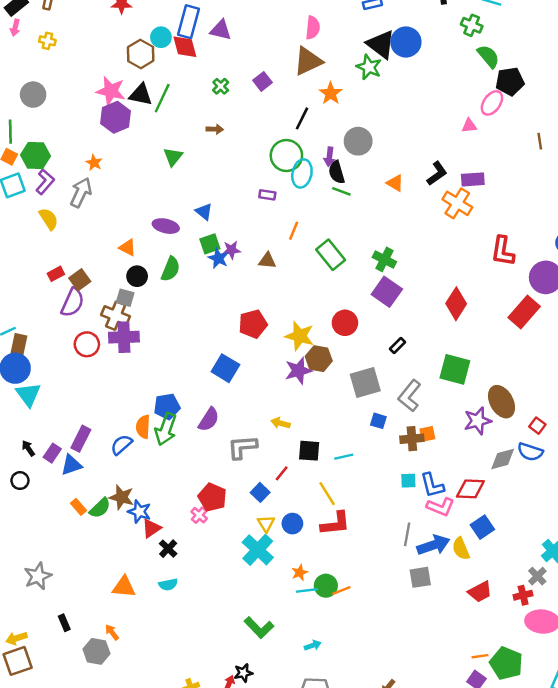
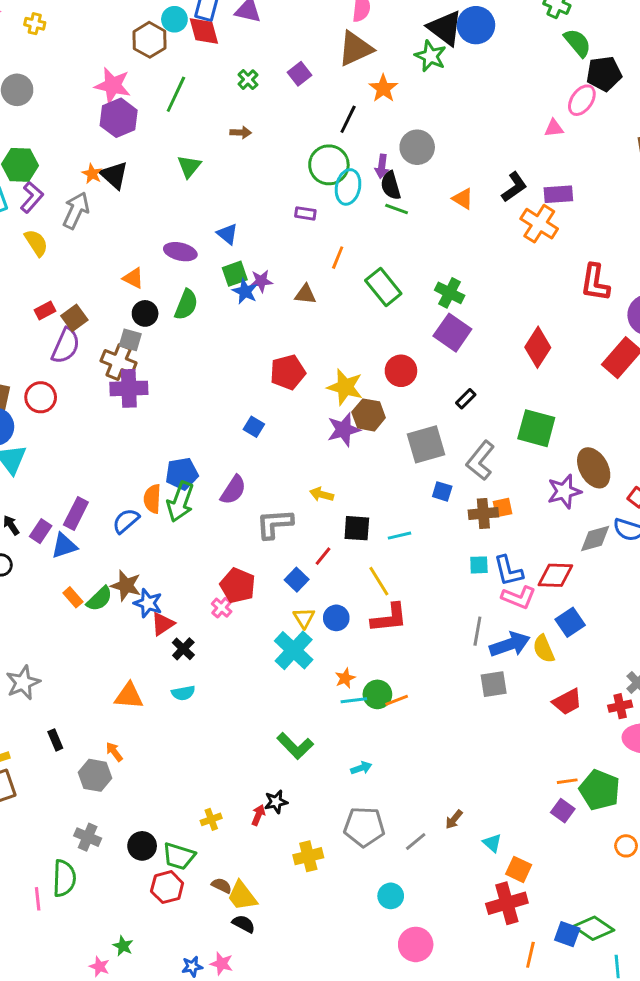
black triangle: (141, 95) -> (114, 175), moved, turned 30
red circle: (87, 344) -> (41, 397), moved
blue square: (225, 368) -> (254, 427), size x0.6

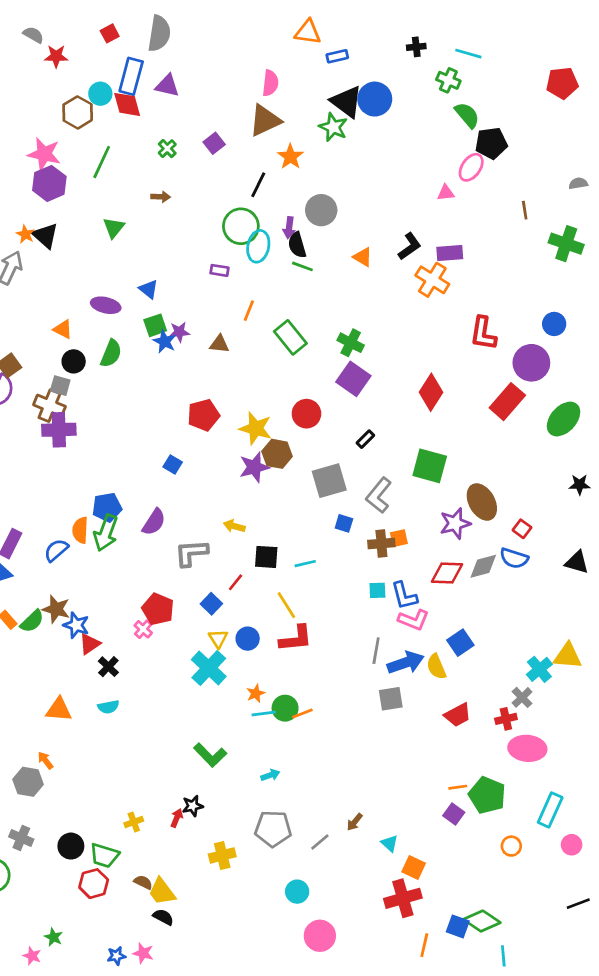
red diamond: (555, 575) -> (447, 573), moved

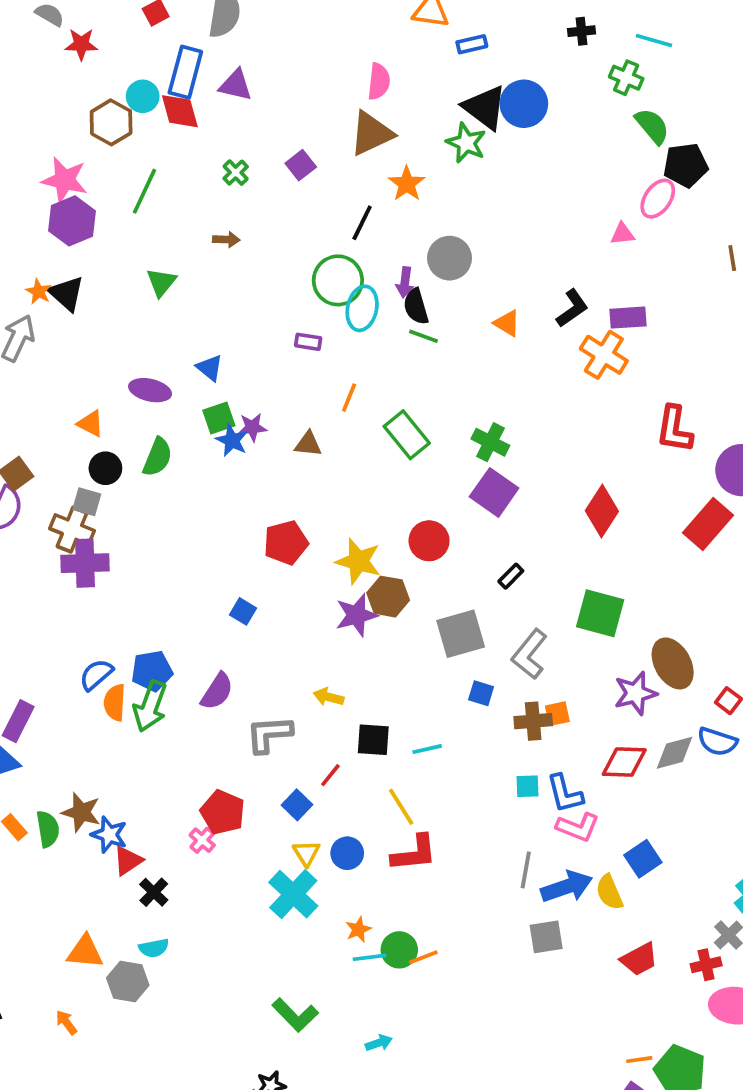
blue semicircle: (56, 550) -> (96, 675), moved
green semicircle: (32, 621) -> (48, 829), turned -55
gray hexagon: (28, 782) -> (128, 981), moved

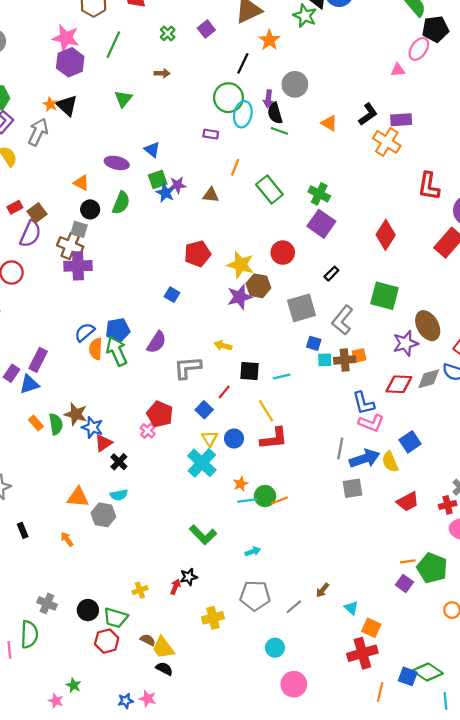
green arrow: (150, 706) -> (117, 351), turned 136
cyan square: (528, 786) -> (325, 360), moved

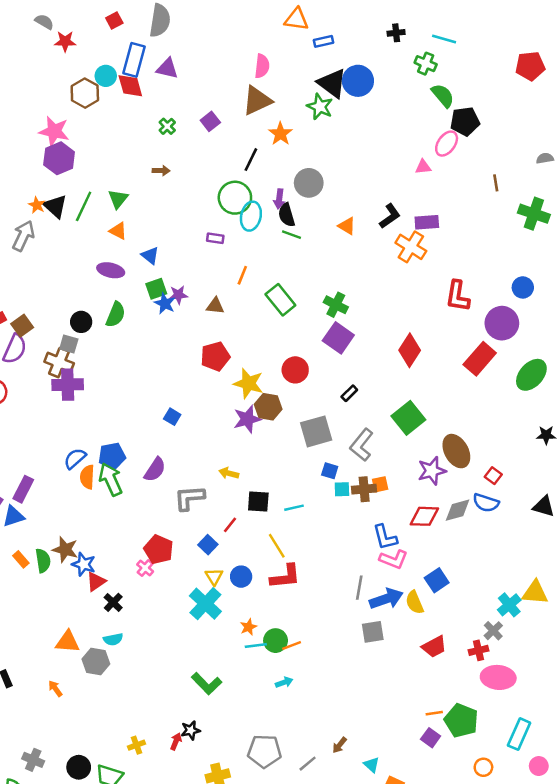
green line: (113, 45) -> (84, 206), moved
orange triangle: (81, 183) -> (118, 231), moved
red pentagon: (197, 254) -> (215, 356), moved
green square: (385, 296) -> (408, 418), turned 36
cyan arrow: (253, 551) -> (284, 682), moved

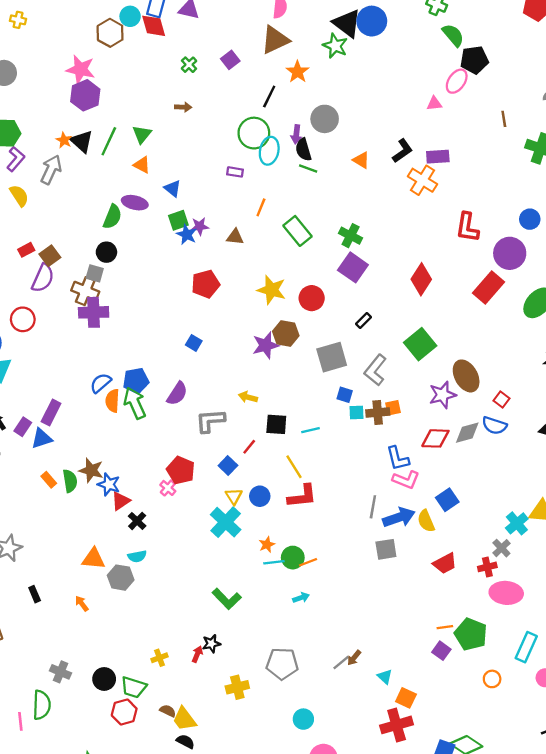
green semicircle: (116, 315) -> (112, 217), moved
red pentagon: (215, 356) -> (206, 284), moved
yellow star: (248, 383) -> (272, 290), moved
gray line: (308, 764) -> (341, 662), moved

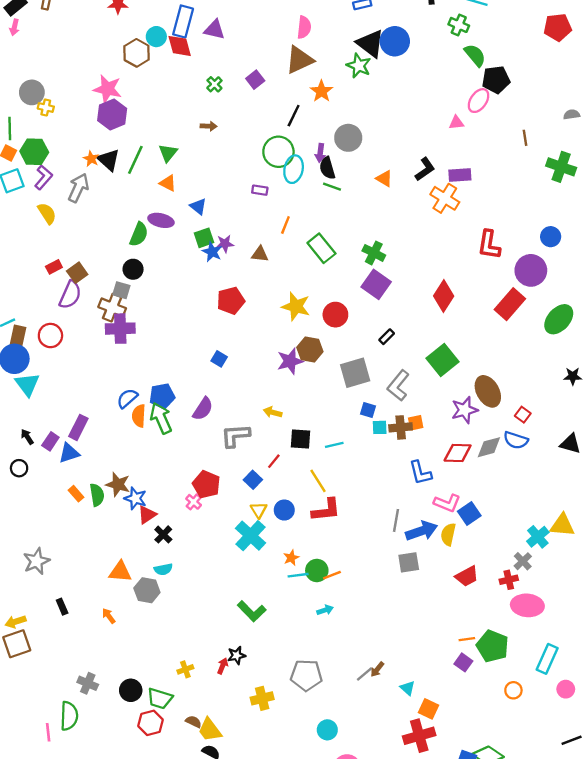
yellow cross: (18, 20) -> (46, 108), moved
pink L-shape: (406, 480) -> (447, 503), moved
yellow semicircle: (426, 521) -> (448, 534), turned 35

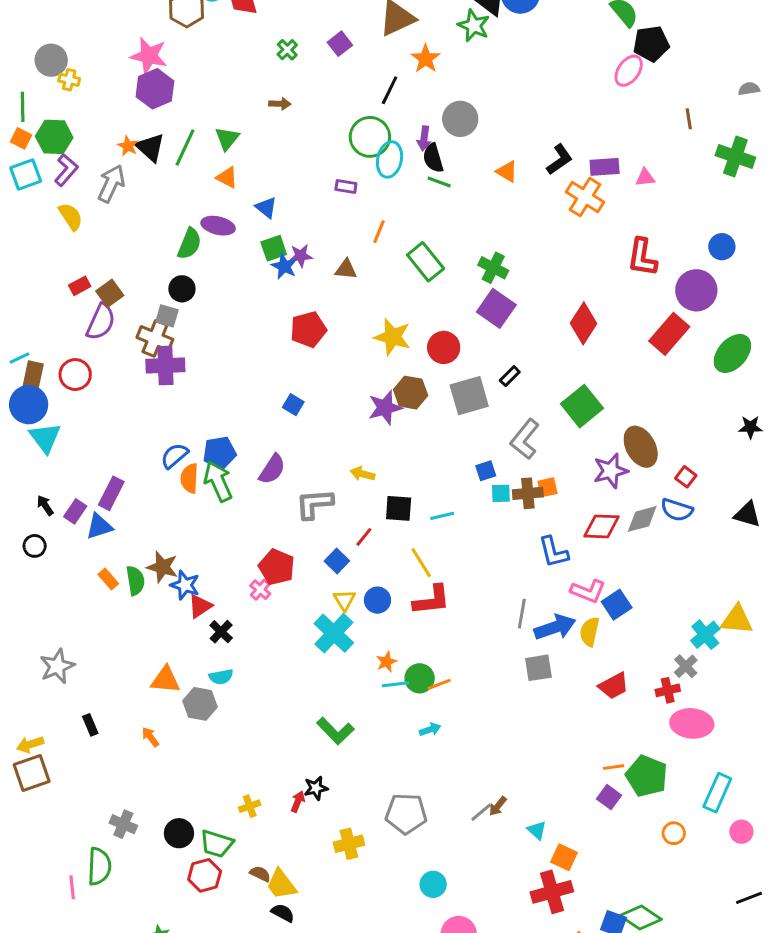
pink triangle: (456, 123) -> (645, 178), moved
gray square: (355, 373) -> (469, 396), moved
blue square: (368, 410) -> (486, 471), turned -35

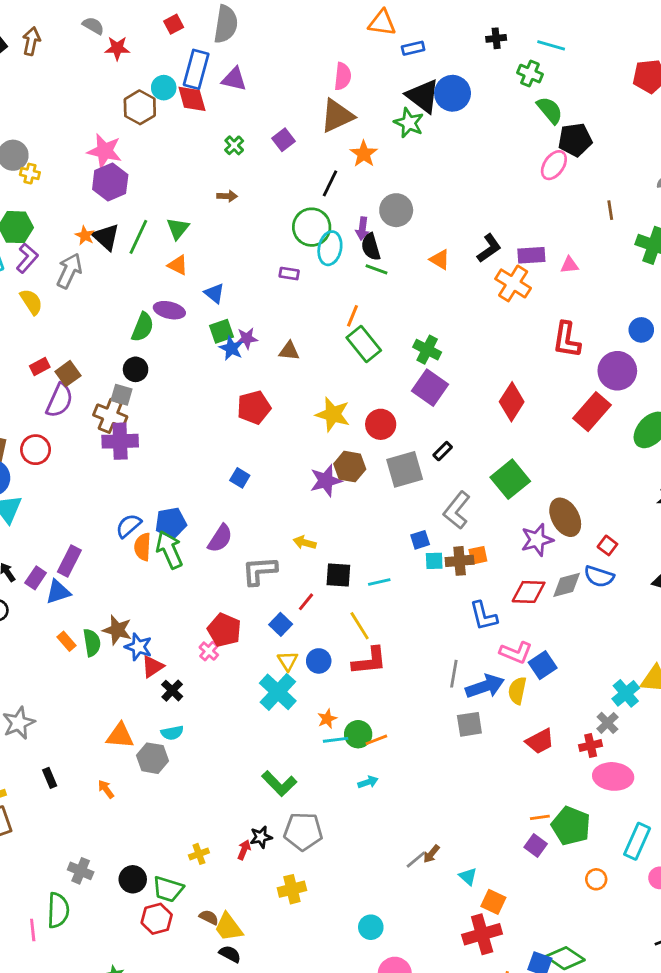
orange line: (379, 232) -> (352, 316), moved
gray pentagon: (406, 814) -> (303, 831), moved

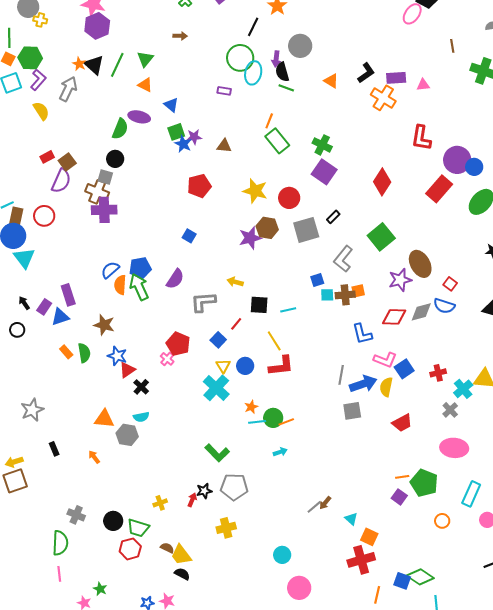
blue circle: (641, 330) -> (474, 167), moved
purple rectangle: (69, 561) -> (68, 295), turned -45
brown star: (117, 630) -> (104, 325), moved
red cross: (591, 745) -> (438, 373), moved
pink line: (33, 930) -> (59, 574), moved

